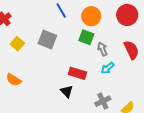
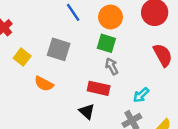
gray arrow: (102, 49) -> (112, 66), moved
cyan arrow: (108, 68) -> (141, 95), moved
orange semicircle: (14, 80) -> (44, 84), moved

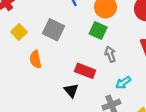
gray arrow: (112, 66) -> (110, 54), moved
orange semicircle: (44, 84) -> (36, 59), turned 42

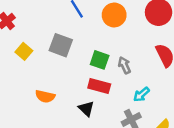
green square: (98, 30) -> (100, 60), moved
orange semicircle: (36, 59) -> (45, 96), moved, turned -60

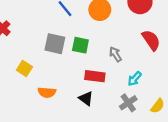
yellow square: (24, 51) -> (24, 68), moved
green square: (100, 60) -> (80, 45), moved

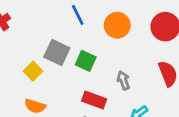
yellow square: (24, 68) -> (33, 71), moved

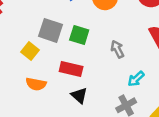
red rectangle: (94, 100) -> (71, 69), moved

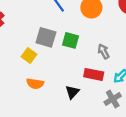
red rectangle: (71, 69) -> (94, 74), moved
black triangle: (79, 95) -> (72, 92), turned 32

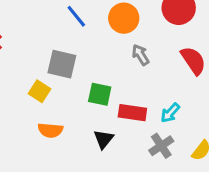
green square: (70, 40) -> (100, 94), moved
gray arrow: (104, 51) -> (141, 55), moved

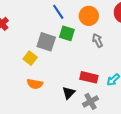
green square: (100, 94) -> (67, 33), moved
gray cross: (161, 146) -> (90, 101), moved

